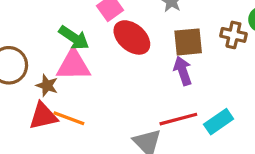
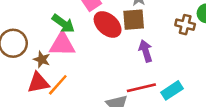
brown square: (188, 42) -> (134, 20), moved
orange line: (69, 118) -> (58, 85), turned -70

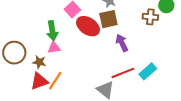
green arrow: (63, 24) -> (52, 31), turned 54
pink triangle: (62, 44) -> (54, 48), size x0.6

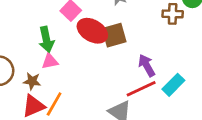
brown square: (108, 19) -> (114, 35), moved
purple arrow: (122, 43) -> (147, 65), moved

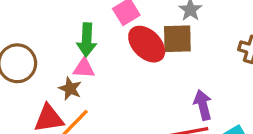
brown square: (114, 35) -> (177, 39), moved
brown star: (32, 81) -> (70, 89), moved

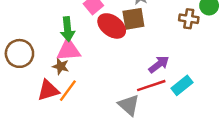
pink triangle: (84, 68) -> (68, 50), size x1.5
purple arrow: (203, 105) -> (159, 64), turned 75

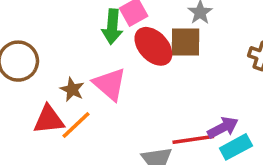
green arrow: (68, 29) -> (112, 27), moved
pink triangle: (68, 50) -> (110, 84), moved, turned 35
purple arrow: (159, 64) -> (223, 128), moved

